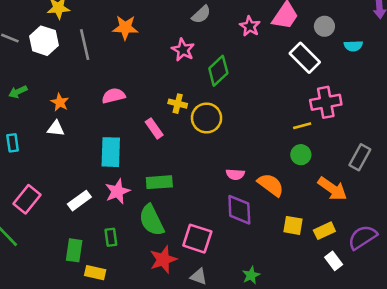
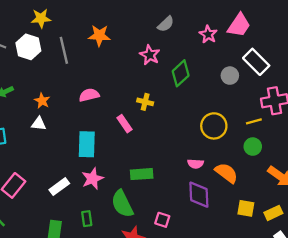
gray circle: (324, 26) -> (230, 76), moved
yellow circle: (207, 118) -> (214, 126), moved
green rectangle: (159, 182) -> (142, 174), moved
pink square: (197, 239) -> (162, 220), size x0.6

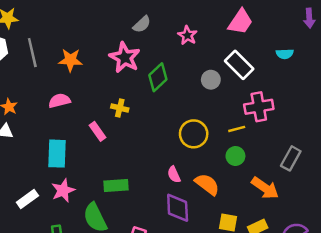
pink trapezoid: (239, 25) -> (240, 22), moved
orange star: (99, 35) -> (70, 60), moved
pink star: (150, 55) -> (125, 58), size x1.4
pink semicircle: (196, 164) -> (174, 174), turned 63

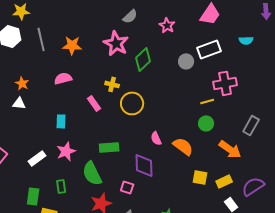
white rectangle: (239, 65) -> (209, 49), turned -65
yellow circle: (194, 134) -> (132, 103), moved
cyan rectangle: (57, 154) -> (61, 121), size x0.6
purple diamond: (178, 208) -> (144, 165), moved

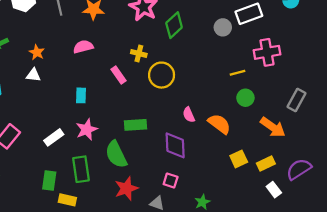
yellow line: (207, 101) -> (238, 73), moved
yellow square: (200, 177) -> (239, 159), turned -35
green rectangle: (61, 186) -> (81, 169), size x1.6
pink square: (127, 187) -> (171, 181), moved

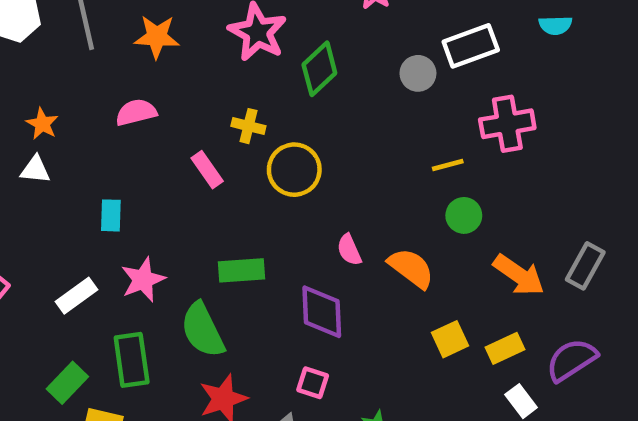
cyan rectangle: (81, 95) -> (111, 215), moved
gray rectangle: (297, 100) -> (585, 266), moved
green rectangle: (49, 181) -> (67, 383), turned 36

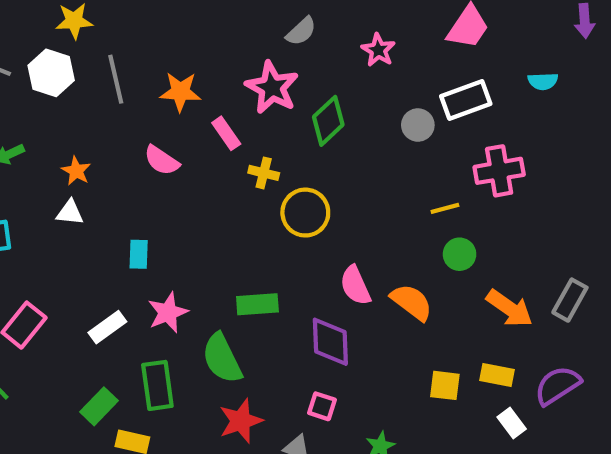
pink semicircle: (136, 112) -> (162, 160), turned -132
pink rectangle: (207, 170) -> (226, 133), moved
pink semicircle: (349, 250) -> (355, 285), size x1.4
yellow square: (450, 339) -> (445, 385), moved, turned 32
yellow rectangle: (505, 348) -> (497, 375), turned 36

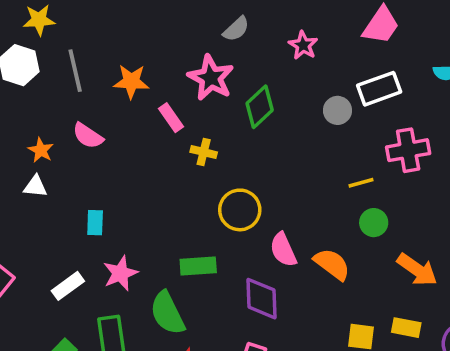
pink semicircle: (162, 160) -> (88, 136), moved
yellow circle: (305, 213) -> (240, 210), moved

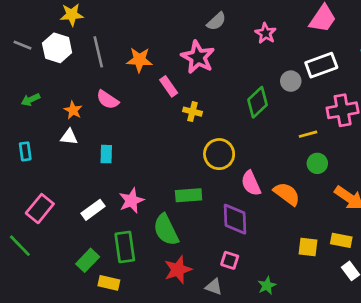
green diamond: (260, 107) -> (258, 102), moved
cyan rectangle: (95, 223) -> (106, 154), moved

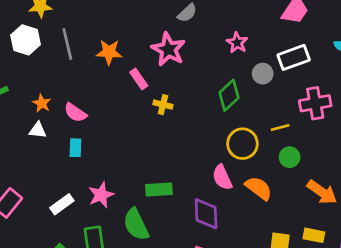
pink star: (266, 33) -> (237, 43), moved
pink semicircle: (108, 100) -> (75, 113), moved
yellow circle: (219, 154) -> (242, 144), moved

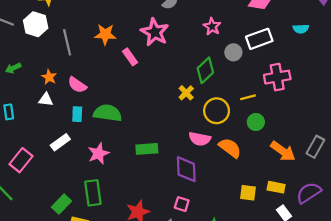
gray line: (67, 44) -> (67, 42), moved
yellow cross: (163, 105) -> (186, 93), moved, turned 32
pink semicircle: (222, 177) -> (200, 139), turned -55
white rectangle: (62, 204) -> (60, 142), moved
green semicircle: (136, 225) -> (108, 113), moved, turned 124

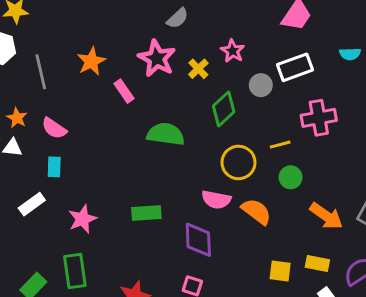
orange star: (105, 34) -> (91, 61), turned -30
yellow cross: (186, 93) -> (198, 69), moved
green semicircle: (108, 113) -> (166, 134), moved

